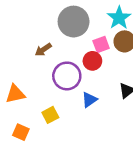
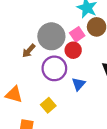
gray circle: (74, 22) -> (51, 36), moved
orange triangle: (15, 94) -> (14, 94), turned 42

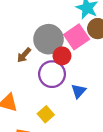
pink square: (77, 34) -> (77, 37), size x1.5
red circle: (73, 50) -> (62, 56), moved

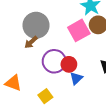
gray circle: (49, 39) -> (36, 25), moved
red circle: (62, 56) -> (69, 64), moved

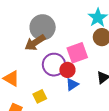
pink square: (79, 30) -> (77, 53), moved
brown arrow: (31, 42) -> (35, 43), size x1.5

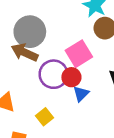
brown arrow: (35, 43) -> (25, 52), turned 70

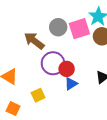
gray circle: (30, 32) -> (58, 27), moved, size x0.7
pink square: (79, 54) -> (79, 29), moved

